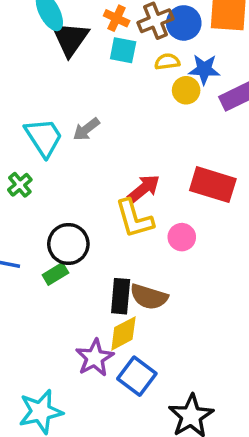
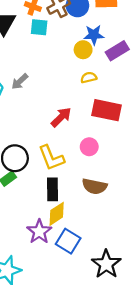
yellow semicircle: (167, 62) -> (89, 77), moved
yellow L-shape: (134, 219) -> (51, 158), moved
brown semicircle: (149, 297) -> (95, 186), moved

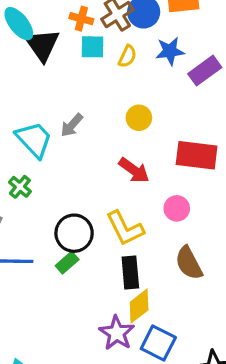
yellow circle: (83, 50) -> (139, 118), moved
yellow semicircle: (89, 77) -> (127, 56), moved, turned 133
red arrow: (61, 117) -> (134, 170), turned 85
brown semicircle: (95, 186) -> (189, 263), turned 55

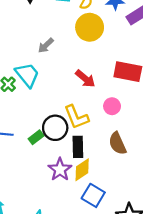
yellow circle: (139, 118) -> (90, 27), moved, size x1.6
cyan trapezoid: (34, 140) -> (27, 75), moved
black circle: (74, 233) -> (55, 128), moved
purple star: (117, 333) -> (60, 170), moved

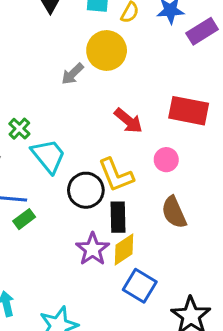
yellow circle: (90, 27) -> (107, 50), moved
cyan trapezoid: (27, 75) -> (48, 156), moved
green rectangle: (36, 137) -> (24, 219), moved

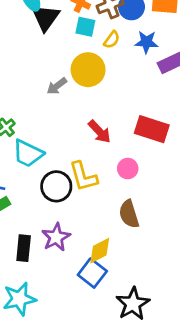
cyan trapezoid: (48, 156) -> (28, 153), turned 148
black rectangle: (118, 217) -> (24, 248), moved
yellow diamond: (124, 250) -> (100, 251), moved

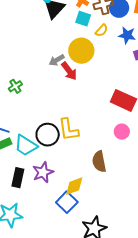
red arrow: (99, 132) -> (69, 71), moved
cyan trapezoid: (28, 153) -> (26, 145), moved
pink circle: (128, 169) -> (122, 132), moved

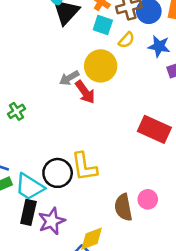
pink circle: (122, 132) -> (148, 199), moved
black rectangle: (18, 178) -> (28, 212), moved

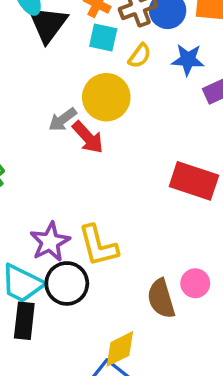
black circle: (58, 173) -> (67, 283), moved
purple star: (52, 221) -> (50, 242), moved

